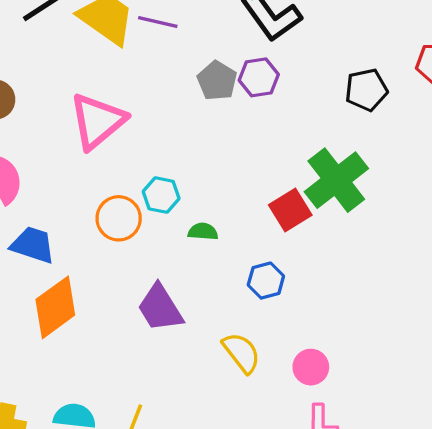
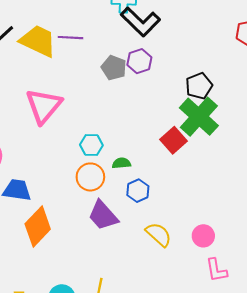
black pentagon: (366, 90) -> (199, 86), moved
orange circle: (119, 218) -> (90, 177), moved
blue hexagon: (266, 281) -> (138, 191), moved

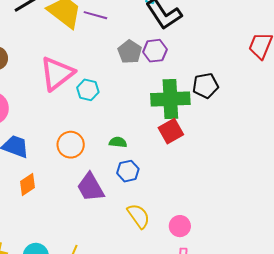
green cross: (199, 117) -> (170, 99), moved, turned 33
cyan hexagon: (91, 145) -> (88, 90), moved
orange circle: (90, 177) -> (71, 145), moved
orange diamond: (38, 226) -> (28, 185), size x0.6

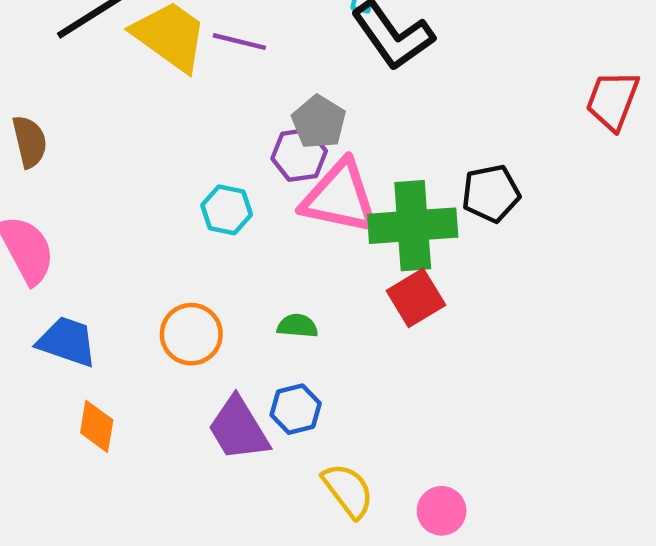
purple hexagon: (155, 51) -> (299, 155), moved
pink triangle: (57, 73) -> (340, 197), moved, turned 51
blue hexagon: (128, 171) -> (296, 409), moved
orange diamond: (28, 185) -> (97, 426), turned -45

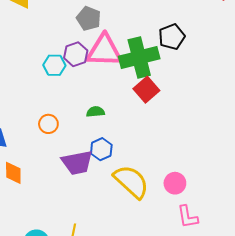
purple hexagon: (299, 155) -> (76, 54), moved
orange circle: (191, 334) -> (48, 124), size x0.7
purple trapezoid: (238, 429) -> (77, 163), turned -60
yellow semicircle: (348, 490) -> (131, 182), size x1.4

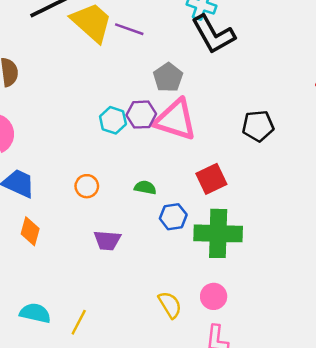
green cross: (139, 57) -> (218, 233), moved
blue hexagon: (101, 149) -> (173, 217), moved
purple trapezoid: (77, 163) -> (107, 240), size x0.7
yellow semicircle: (131, 182) -> (170, 305), moved, size x0.6

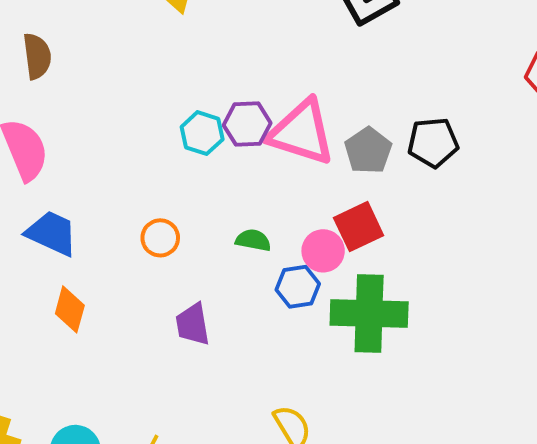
gray pentagon: (168, 77) -> (368, 151), moved
purple trapezoid: (107, 240) -> (193, 324), turned 76
pink circle: (214, 296) -> (323, 251), moved

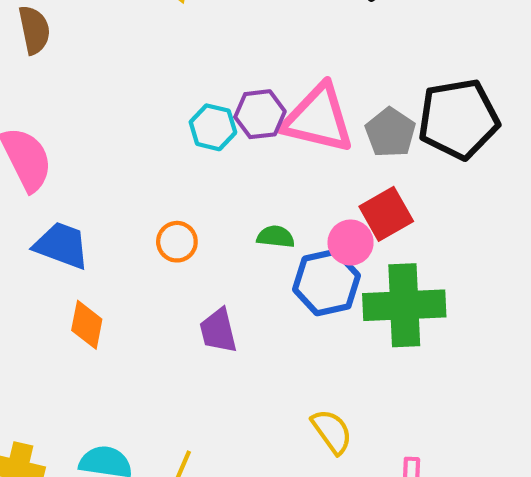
brown semicircle: (37, 56) -> (34, 30), moved
black pentagon: (433, 143) -> (458, 119), size x1.5
blue hexagon: (298, 287) -> (327, 283), size x1.4

